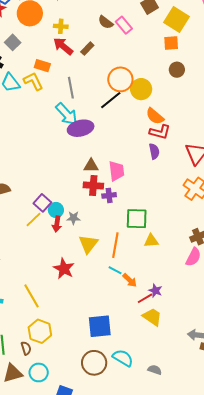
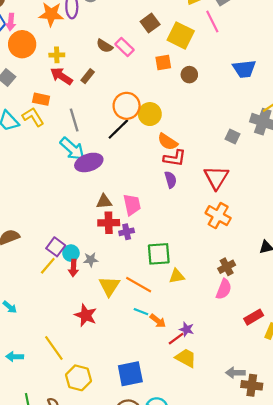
orange square: (171, 43) -> (163, 63), moved
brown circle: (177, 70) -> (189, 75), moved
orange line: (115, 245) -> (139, 285), turned -65
yellow hexagon: (40, 331) -> (78, 378), moved

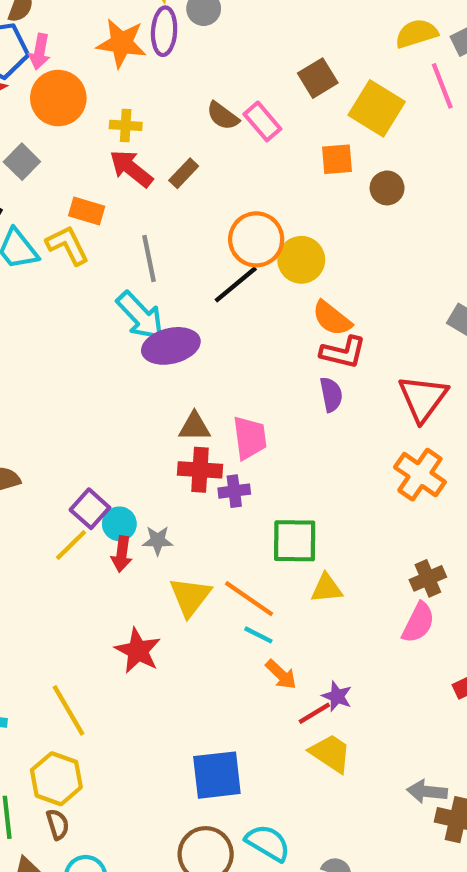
cyan line: (141, 312) -> (258, 635), moved
yellow hexagon: (78, 378) -> (56, 779), moved

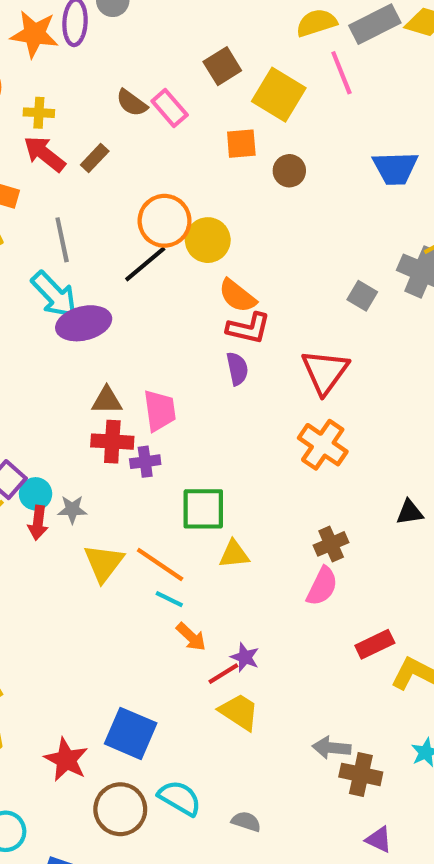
red star: (138, 651) -> (66, 760), moved
blue square: (217, 775) -> (131, 733), turned 30

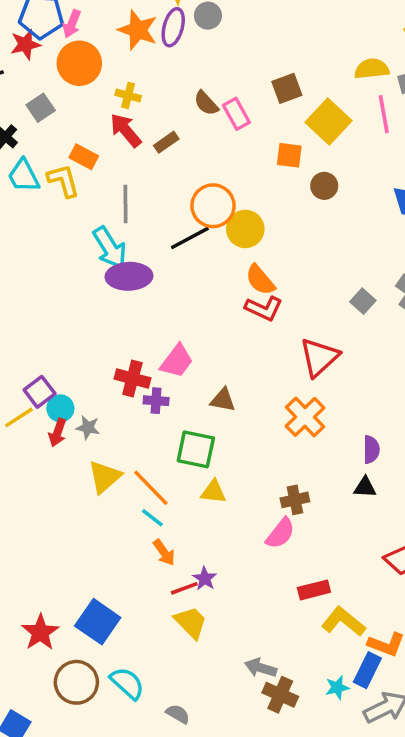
purple semicircle: (237, 369) -> (371, 450), moved
brown triangle: (107, 400) -> (223, 400), moved
pink trapezoid: (160, 411) -> (177, 361), turned 33

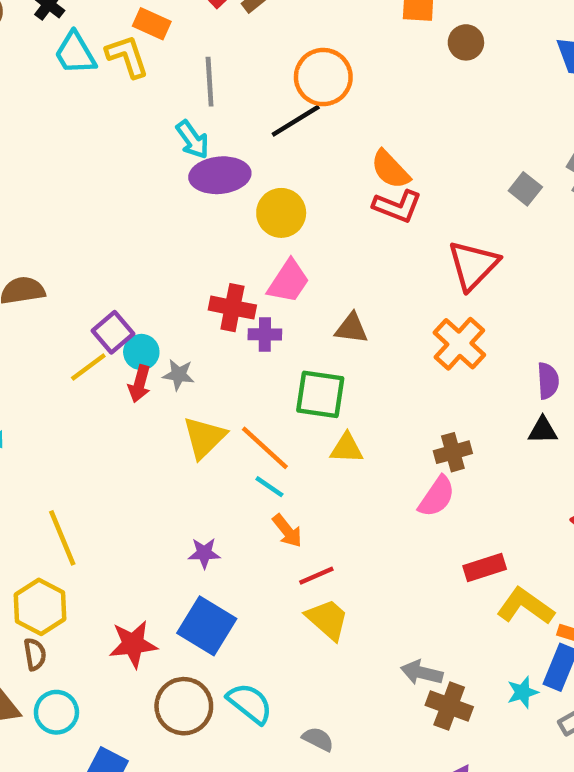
yellow circle: (245, 229) -> (281, 213), moved
cyan arrow: (110, 248) -> (193, 140), size x0.7
purple star: (205, 579) -> (204, 553), moved, turned -30
red star: (40, 632) -> (133, 644), turned 30

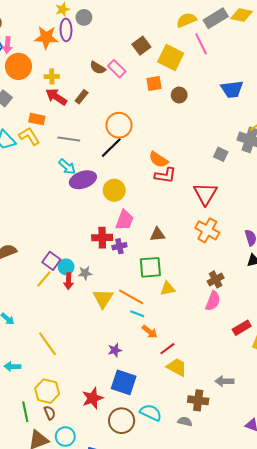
gray line: (210, 82) -> (69, 139), turned -65
yellow line: (62, 538) -> (47, 344), moved
brown cross: (449, 706) -> (198, 400), moved

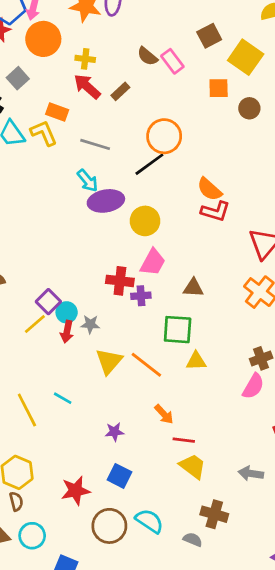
cyan line: (137, 314) -> (63, 398), moved
red line: (167, 349) -> (184, 440), turned 35
gray arrow: (224, 381) -> (251, 473), moved
blue square: (124, 382) -> (119, 476), size x0.7

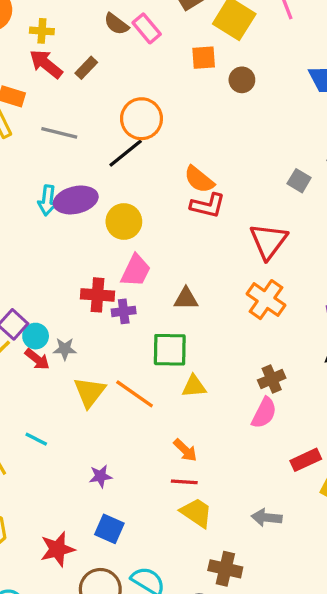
cyan arrow: (88, 181) -> (47, 200), moved, turned 50
red arrow: (67, 332) -> (37, 359), turned -60
orange arrow: (164, 414) -> (185, 450), moved

